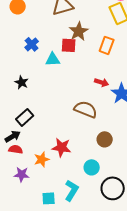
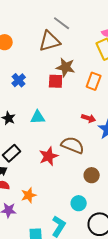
brown star: (79, 31) -> (66, 67), turned -30
cyan triangle: (53, 59) -> (38, 117), moved
red star: (62, 147) -> (49, 156), moved, turned -30

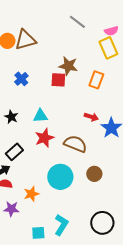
gray line: (62, 23) -> (77, 22), moved
brown triangle: (50, 41) -> (25, 40), moved
red star: (49, 156) -> (44, 138), moved
cyan circle: (79, 203) -> (60, 177), moved, size x1.6

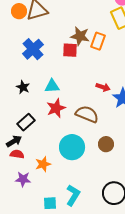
blue cross: (21, 79) -> (33, 49), size x1.5
orange rectangle: (96, 80) -> (98, 41), moved

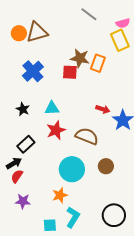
red semicircle: (17, 154) -> (17, 176), turned -64
orange star: (43, 164) -> (60, 195), moved

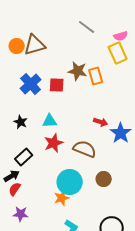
orange rectangle: (98, 63) -> (96, 76), turned -36
red square: (70, 72) -> (57, 85), moved
orange star: (60, 195) -> (62, 198), moved

